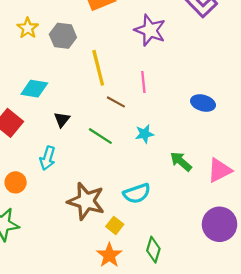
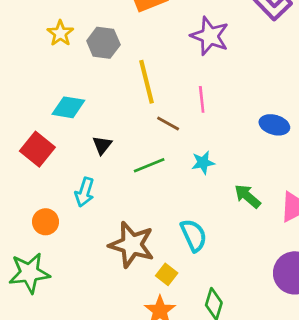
green line: (100, 136) -> (149, 165), turned -55
cyan semicircle: (137, 193) -> (194, 235), turned -96

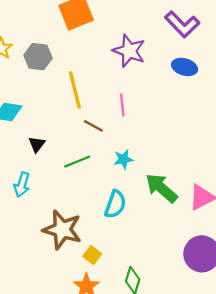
blue ellipse: (274, 125) -> (185, 67), moved
green arrow: (247, 196) -> (161, 188), size x1.4
cyan semicircle: (194, 235) -> (115, 204), moved, turned 44

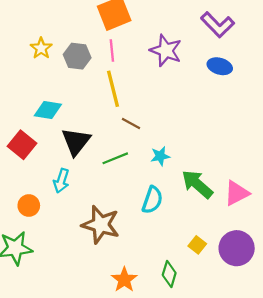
pink line: (122, 105) -> (112, 51), moved
black triangle: (37, 144) -> (76, 141), size x1.8
yellow square: (92, 255) -> (197, 245), moved

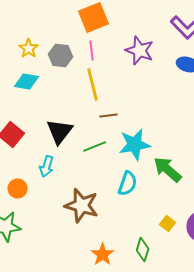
cyan diamond: (48, 110) -> (27, 81), moved
brown line: (131, 124) -> (109, 115), turned -36
cyan star: (160, 156) -> (135, 144), size x1.8

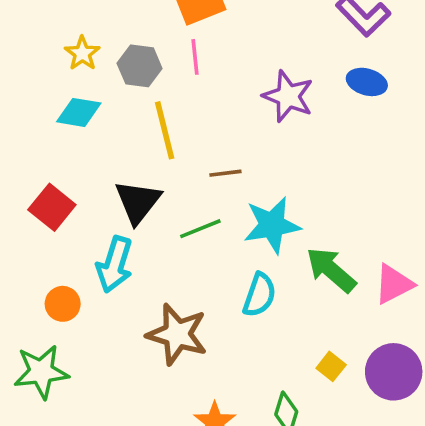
purple star: (140, 50) -> (288, 96), moved
yellow line: (93, 84) -> (165, 130), moved
cyan arrow: (47, 166) -> (115, 264), size x1.4

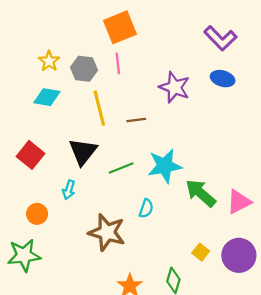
brown line: (225, 173) -> (136, 120), moved
cyan arrow: (115, 264) -> (69, 190), size x0.6
cyan semicircle: (259, 295) -> (146, 208), moved, size x0.7

